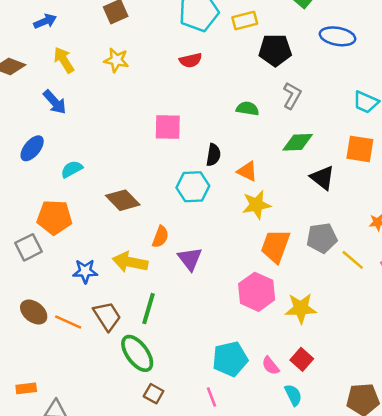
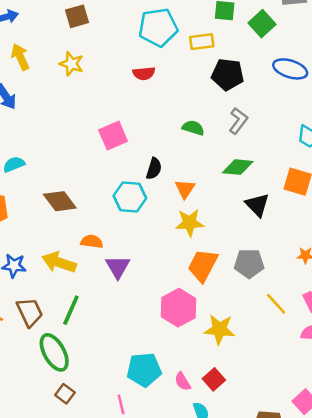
pink square: (168, 127) -> (113, 136), turned -32
orange triangle: (247, 171) -> (185, 189), turned 30
orange semicircle: (160, 237) -> (92, 242), turned -110
yellow line: (353, 260) -> (276, 304), moved

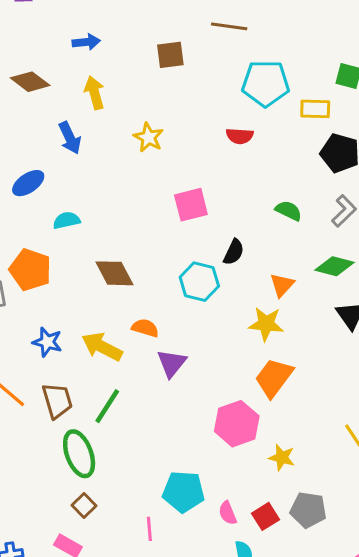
yellow star: (71, 64) -> (149, 137), moved
orange triangle: (185, 189) -> (282, 285), moved
gray pentagon: (249, 263) -> (308, 510), moved
yellow star: (219, 329) -> (282, 458), size x0.7

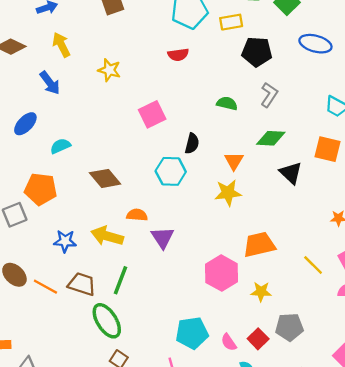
orange trapezoid: (274, 378) -> (259, 245), moved, turned 52
brown trapezoid: (57, 401) -> (82, 284), turned -44

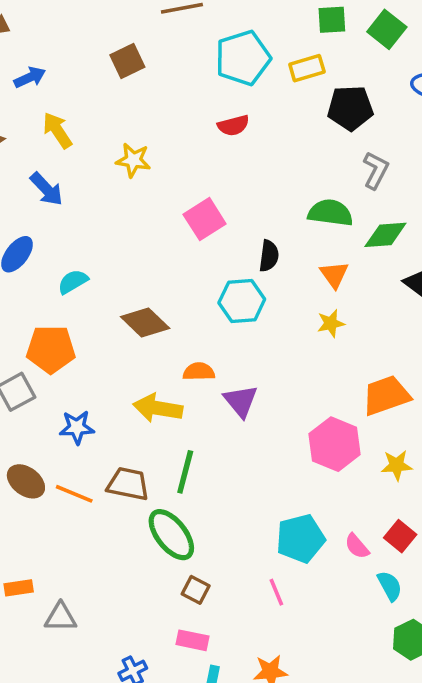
green semicircle: (227, 103) -> (330, 213), moved, size x1.4
yellow star: (228, 193) -> (331, 323), size x0.7
blue star: (65, 241) -> (77, 427), moved

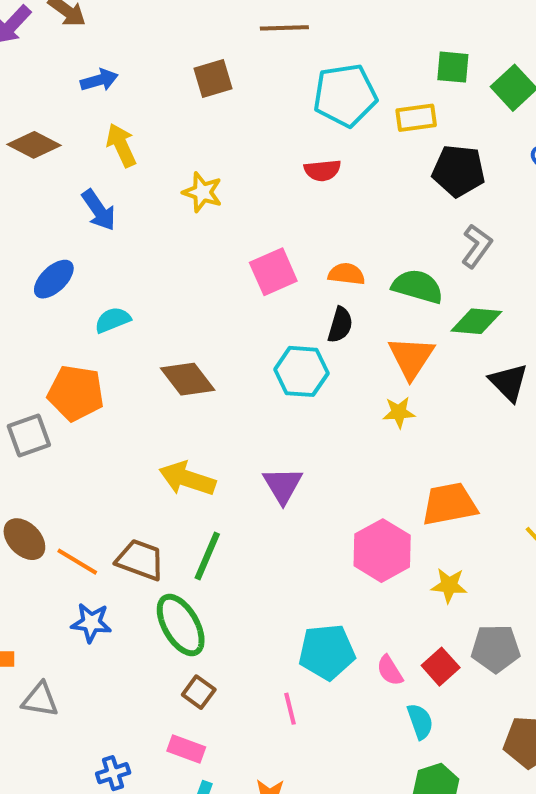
orange triangle: (334, 275) -> (411, 358), size x1.4
orange semicircle: (199, 372) -> (346, 274), moved
blue star: (77, 427) -> (91, 623), moved

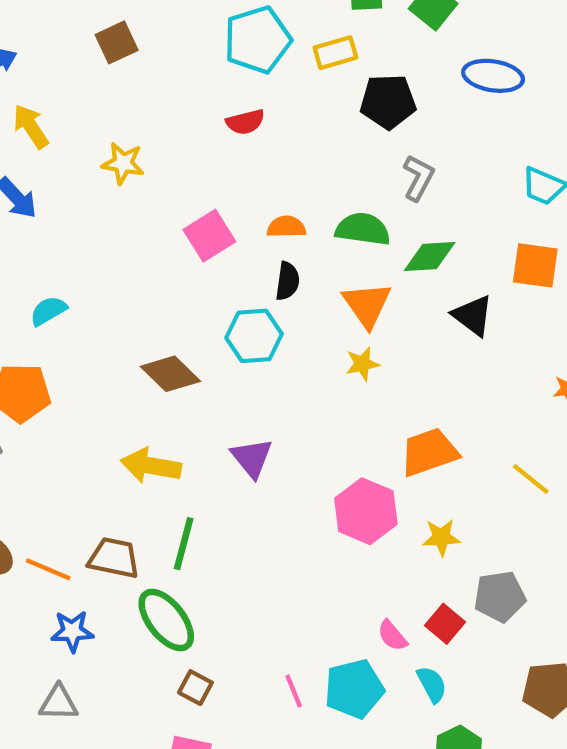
brown diamond: (188, 379) -> (170, 374), moved
cyan pentagon: (327, 652) -> (354, 689), moved
gray triangle: (40, 700) -> (58, 703), moved

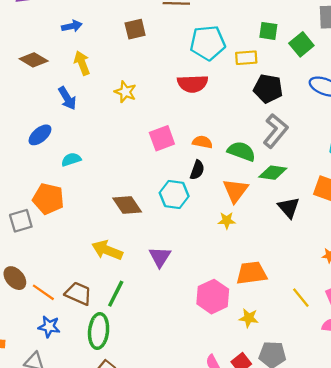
red semicircle: (245, 122) -> (193, 84), size x1.5
gray L-shape: (418, 178) -> (275, 131), size x1.4
green ellipse: (166, 620) -> (99, 331), turned 32

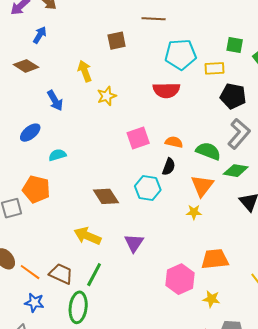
blue arrow: (72, 26) -> (40, 35), moved, turned -48
yellow arrow: (82, 63) -> (85, 71), moved
yellow star: (125, 92) -> (107, 96), turned 30

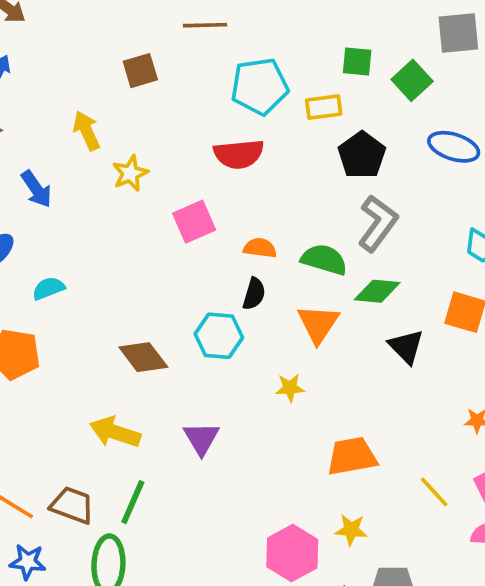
black pentagon: (233, 96) -> (362, 155), turned 30
pink square: (138, 138) -> (194, 222), moved
yellow star: (194, 212) -> (290, 388), moved
pink hexagon: (180, 279) -> (292, 553), moved

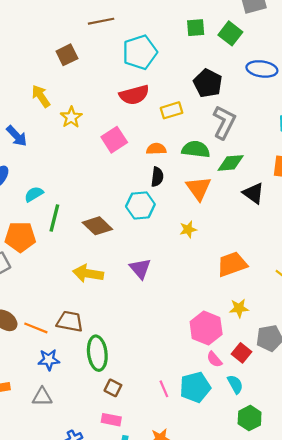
yellow rectangle: (324, 107) -> (172, 110), moved
green line: (133, 502) -> (54, 218), moved

